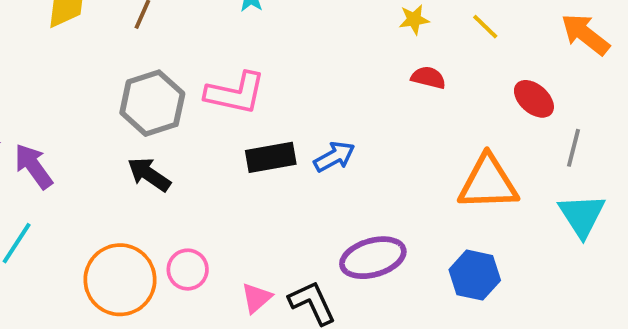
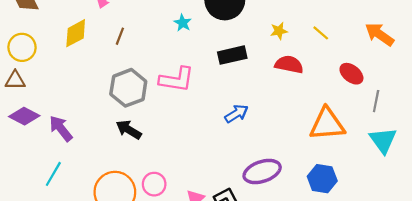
red semicircle: (428, 78) -> (289, 64), size x1.4
black rectangle: (271, 157) -> (232, 55), moved

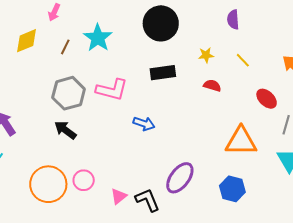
cyan star: (183, 23) -> (98, 38), moved, size x1.8
red semicircle: (289, 64) -> (212, 85), size x0.7
blue arrow: (236, 114) -> (144, 124), moved, turned 45
purple ellipse: (262, 171) -> (180, 178), turned -40

